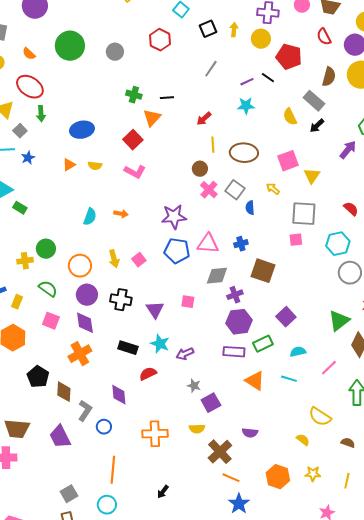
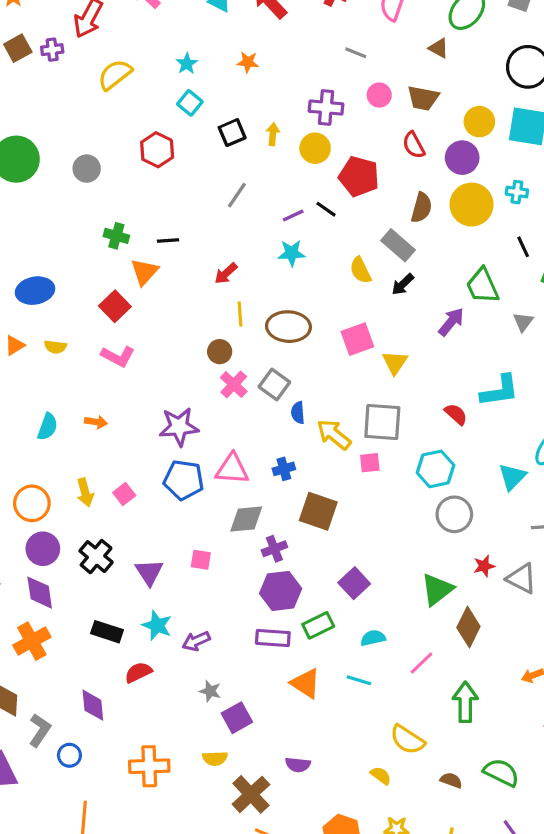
yellow arrow: (273, 189) -> (334, 435), moved, size x1.6
black cross: (121, 300) -> (96, 557), turned 30

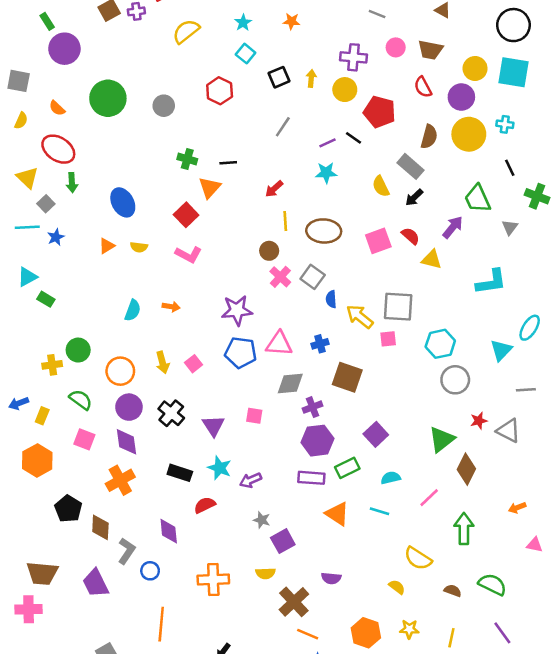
blue ellipse: (35, 291) -> (123, 202), turned 72
yellow triangle: (395, 363) -> (432, 259), moved, turned -50
red semicircle: (456, 414) -> (411, 236), moved

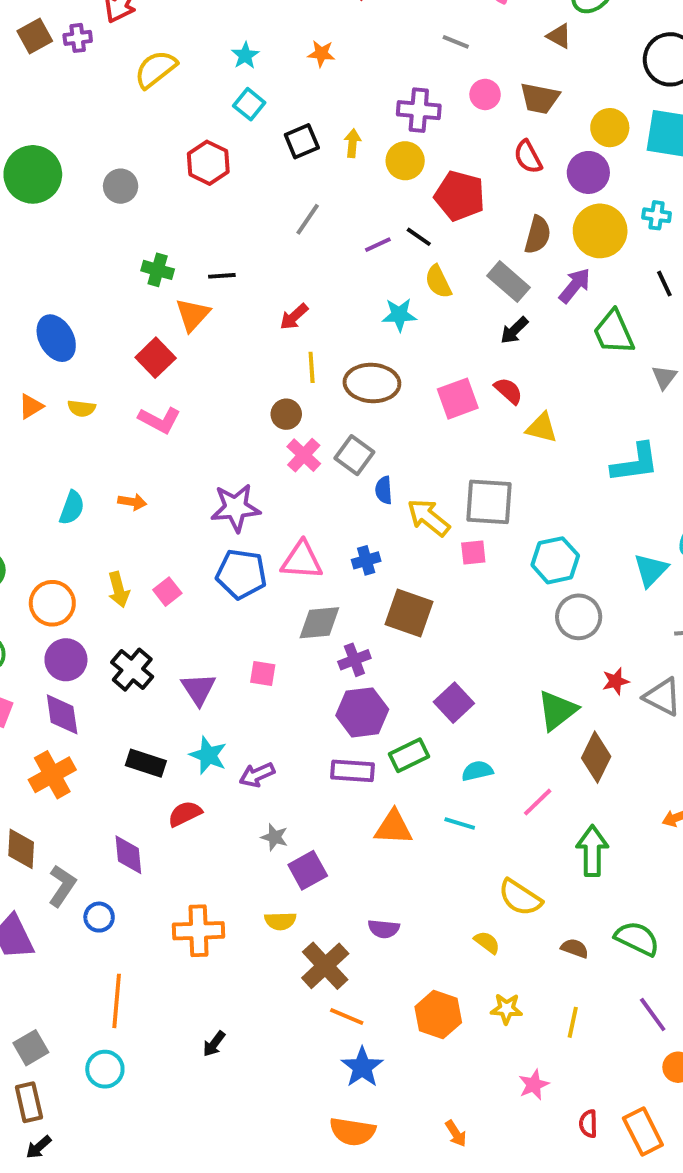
cyan star: (326, 173) -> (399, 315), moved
yellow semicircle: (381, 186) -> (438, 282), moved
purple arrow: (453, 227) -> (575, 286), moved
orange triangle: (337, 514) -> (393, 827), turned -30

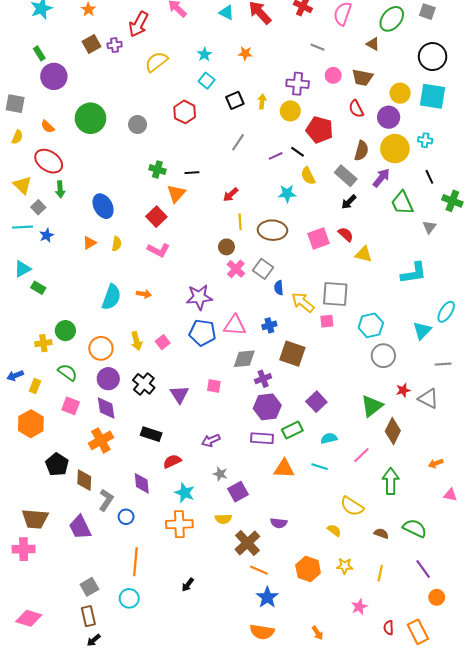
yellow semicircle: (82, 408) -> (117, 244), turned -88
cyan semicircle: (72, 508) -> (111, 297), size x1.4
cyan star: (208, 755) -> (185, 493), moved

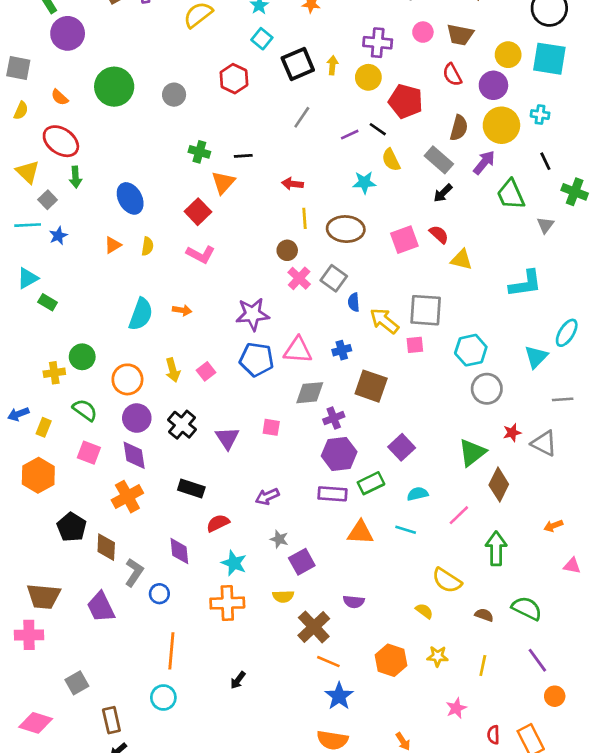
black square: (235, 100) -> (298, 64), size x1.4
red arrow: (231, 195) -> (292, 184), turned 49
gray square: (89, 587) -> (77, 683), moved

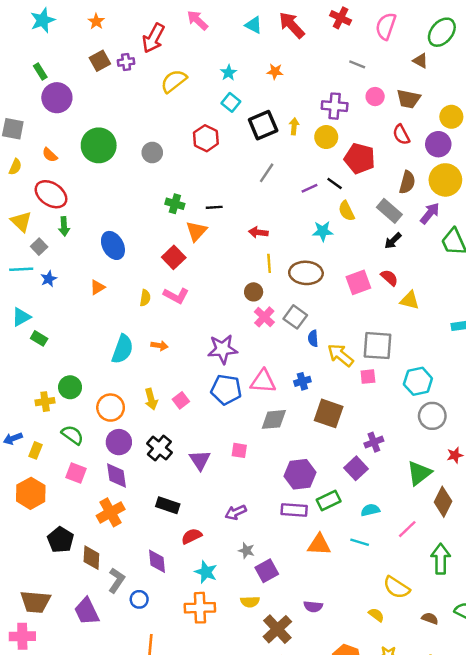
yellow semicircle: (147, 246) -> (145, 298), moved
purple cross: (334, 418) -> (374, 442), moved

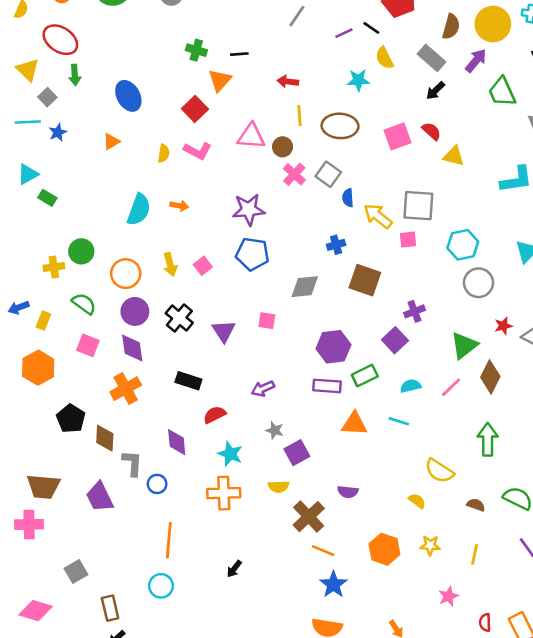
pink triangle: (263, 381) -> (251, 136), moved
pink line: (407, 529) -> (451, 387), moved
gray L-shape: (117, 580) -> (132, 463), turned -30

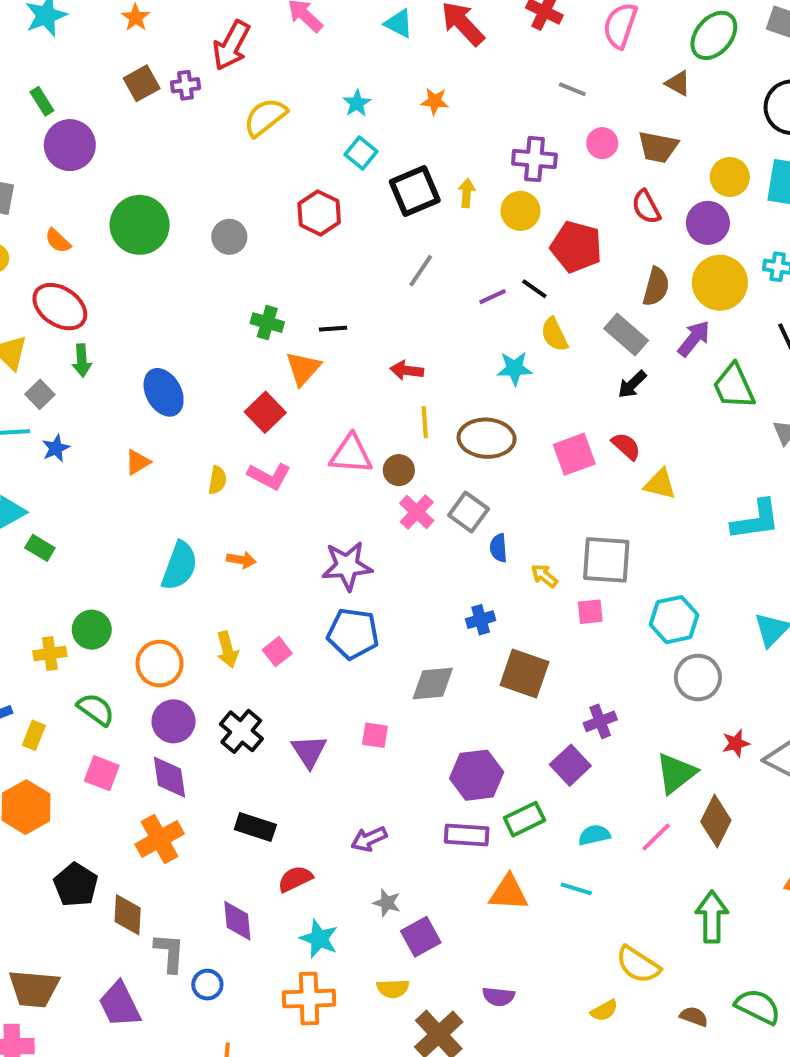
yellow arrow: (378, 216) -> (544, 576), size x0.6
yellow semicircle: (417, 501) -> (604, 1010), turned 114

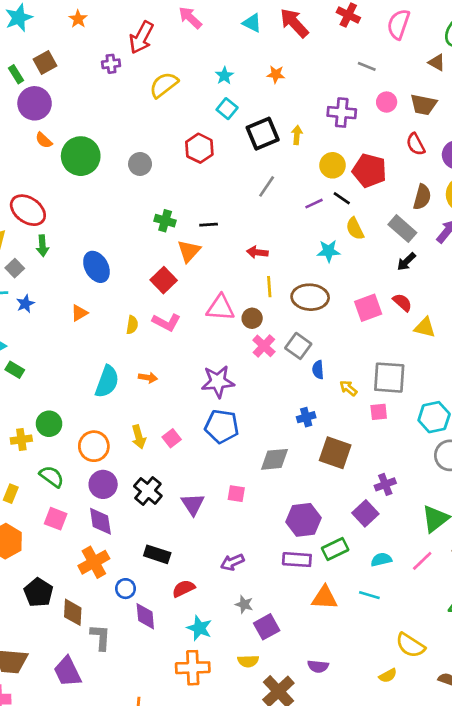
brown square: (142, 83) -> (45, 62), moved
yellow circle: (520, 211) -> (333, 165), moved
orange semicircle: (58, 241) -> (44, 140), moved
blue circle: (207, 985) -> (126, 589), moved

